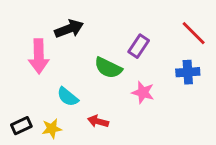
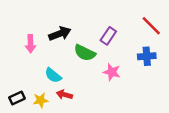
black arrow: (69, 29) -> (60, 34), moved
pink arrow: (39, 56) -> (30, 44), size x0.7
red arrow: (98, 121) -> (64, 95), moved

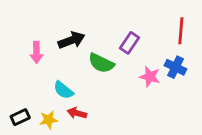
red line: (151, 26) -> (181, 31), turned 50
blue cross: (147, 56) -> (175, 67), turned 30
pink star: (112, 72) -> (150, 77), moved

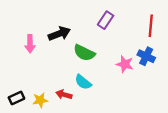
purple rectangle: (130, 43) -> (106, 20), moved
cyan semicircle: (63, 90) -> (83, 82), moved

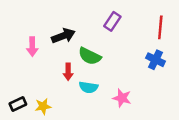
pink star: (125, 64) -> (122, 98), moved
cyan semicircle: (83, 82) -> (88, 87), turned -30
red arrow: (64, 95) -> (68, 72), moved, turned -105

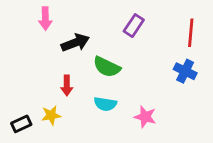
pink arrow: (32, 47) -> (45, 18), moved
red arrow: (68, 72) -> (67, 85), moved
yellow star: (43, 106) -> (51, 115), moved

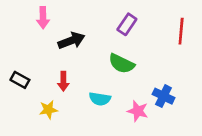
green semicircle: (107, 67) -> (121, 64), moved
blue cross: (185, 71) -> (163, 96), moved
black rectangle: (21, 124) -> (20, 80), moved, turned 54

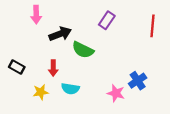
green semicircle: (121, 64) -> (83, 50), moved
blue cross: (163, 96) -> (138, 81), turned 30
cyan semicircle: (100, 99) -> (70, 89), moved

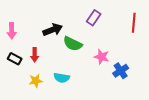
pink arrow: (36, 15) -> (12, 31), moved
red arrow: (53, 68) -> (35, 55), moved
pink star: (116, 93) -> (102, 57), moved

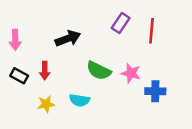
red line: (134, 23) -> (151, 31), moved
green semicircle: (73, 44) -> (99, 71), moved
blue cross: (121, 71) -> (155, 91), turned 35

